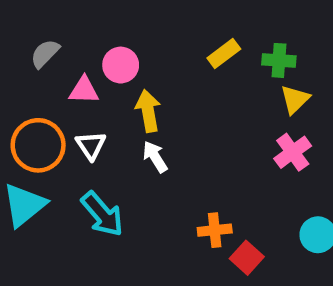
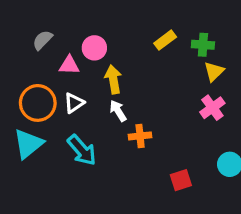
white triangle: (91, 145) -> (74, 103), turned 30
orange cross: (215, 230) -> (140, 136), moved
red square: (247, 258) -> (181, 180), turned 30

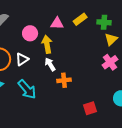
pink circle: (94, 48) -> (30, 33), moved
pink triangle: (69, 65) -> (57, 23), moved

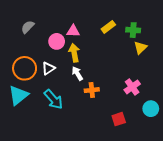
pink triangle: (57, 23) -> (73, 31), moved
pink cross: (110, 62) -> (132, 87), moved

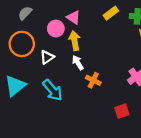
pink triangle: (73, 31) -> (73, 18), turned 32
orange circle: (25, 68) -> (22, 44), moved
orange cross: (92, 90) -> (93, 80), turned 32

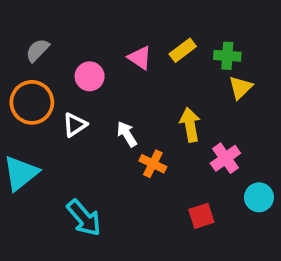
pink triangle: (73, 18) -> (140, 58), moved
yellow arrow: (75, 41) -> (190, 125), moved
cyan arrow: (53, 90) -> (84, 218), moved

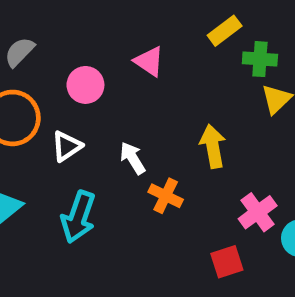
yellow rectangle: (183, 50) -> (225, 31), moved
pink cross: (225, 158) -> (258, 212), moved
cyan arrow: (84, 218) -> (78, 217), moved, turned 60

